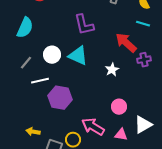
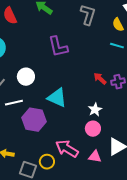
red arrow: (126, 43) -> (100, 79), moved, size x0.6
cyan triangle: (78, 56) -> (57, 98), moved
white star: (112, 70) -> (95, 110), moved

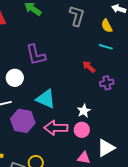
purple L-shape: (58, 47) -> (36, 55), moved
red arrow: (100, 79) -> (89, 67), moved
pink arrow: (67, 149) -> (56, 128), moved, turned -30

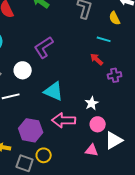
cyan line: (106, 47) -> (104, 39), moved
purple L-shape: (36, 55) -> (44, 47), turned 70
purple hexagon: (23, 121) -> (31, 130), moved
pink circle: (82, 130) -> (98, 124), moved

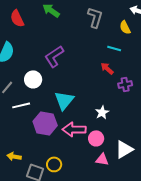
cyan triangle: (54, 91) -> (64, 100), turned 45
pink circle: (98, 124) -> (96, 138), moved
purple hexagon: (31, 130) -> (45, 123), moved

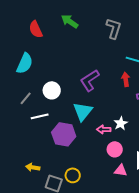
purple L-shape: (54, 56) -> (90, 80), moved
red arrow: (107, 68) -> (126, 79), turned 40
pink arrow: (74, 129) -> (104, 129), moved, size x0.6

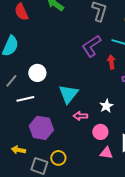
purple L-shape: (90, 80) -> (91, 46), moved
pink arrow: (104, 129) -> (80, 116), moved
purple hexagon: (64, 134) -> (41, 128), moved

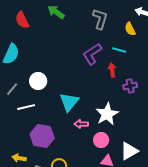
white star: (106, 106) -> (107, 114), size x1.6

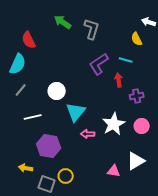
gray L-shape: (100, 19) -> (92, 29), moved
red semicircle: (22, 20) -> (29, 40), moved
white circle: (38, 81) -> (57, 91), moved
gray line: (12, 89) -> (21, 90), moved
pink circle: (101, 140) -> (142, 126), moved

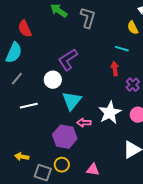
purple L-shape: (99, 64) -> (68, 60), moved
purple cross: (137, 96) -> (133, 85), turned -32
purple hexagon: (49, 146) -> (65, 137), moved
pink triangle: (114, 171) -> (93, 170), moved

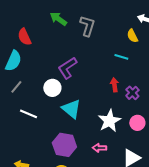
red arrow: (115, 69) -> (114, 85), moved
cyan triangle: (72, 101) -> (71, 109), turned -30
white line: (29, 106) -> (28, 114), turned 36
pink arrow: (84, 123) -> (99, 148), moved

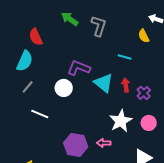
cyan line: (121, 57) -> (125, 57), moved
purple L-shape: (67, 68) -> (79, 68), turned 55
cyan triangle: (71, 109) -> (104, 83), moved
pink arrow: (99, 148) -> (104, 143), moved

